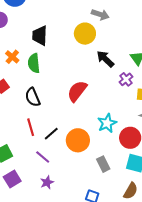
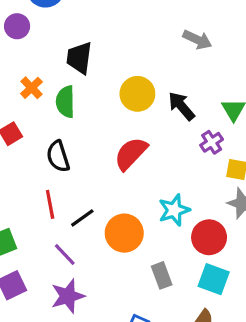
gray arrow: (100, 15) -> (197, 40), moved
yellow circle: (85, 34) -> (137, 94), moved
purple star: (47, 182) -> (68, 296), size x1.5

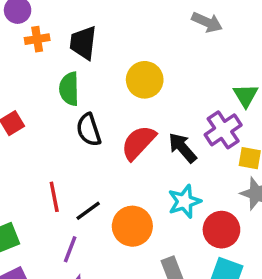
orange cross: (32, 88) -> (37, 39), moved, turned 35
black arrow: (181, 106) -> (182, 148), moved
purple cross: (212, 142) -> (223, 130), size x1.5
black semicircle: (58, 156) -> (89, 130), moved
purple line: (65, 254) -> (70, 249), turned 65

